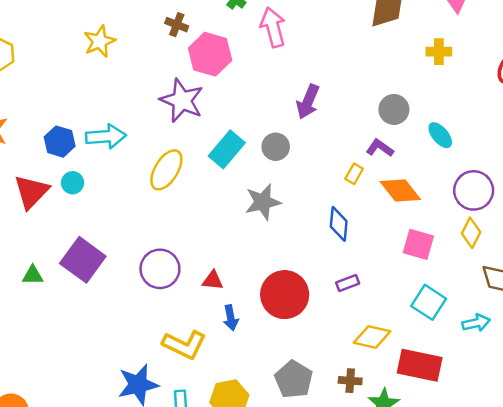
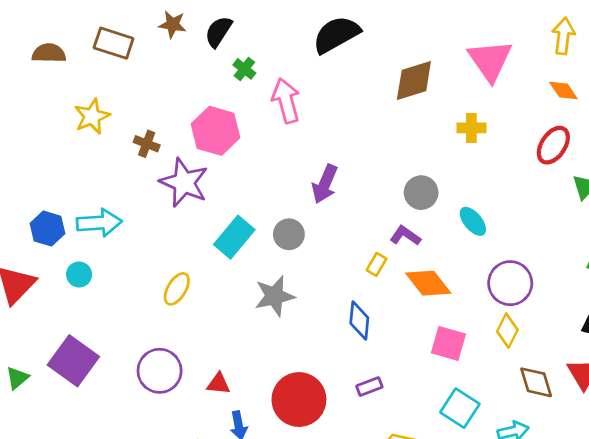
brown cross: (177, 25) -> (147, 144), moved
yellow ellipse: (166, 170) -> (177, 289), moved, size x0.7
cyan circle: (73, 183) -> (79, 275), moved
green triangle: (33, 275) -> (17, 378), turned -40

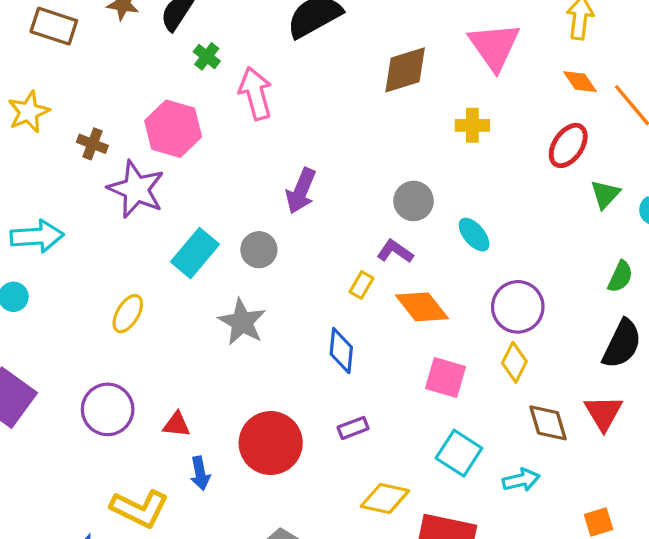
gray star: (275, 296) -> (242, 322), turned -30

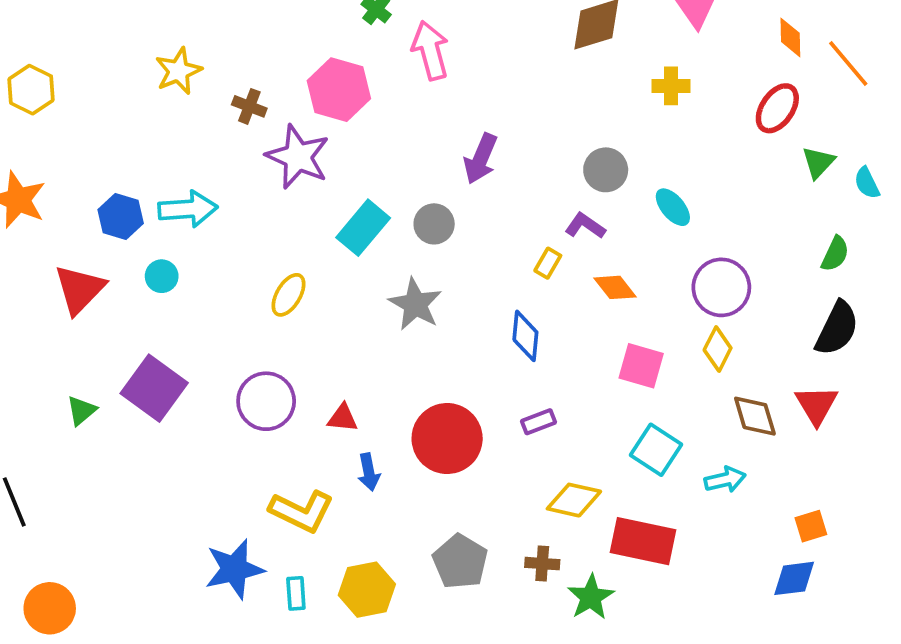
orange diamond: (580, 82) -> (790, 37), turned 33
orange diamond: (422, 307) -> (615, 287), size x0.7

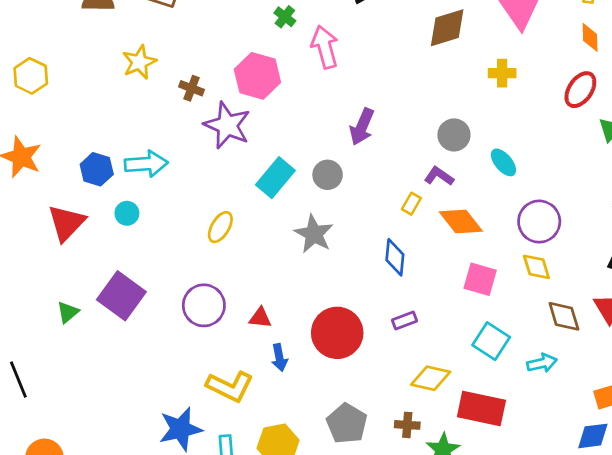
orange diamond: (615, 287) -> (461, 222), size x1.4
yellow diamond: (718, 349) -> (536, 267), turned -44

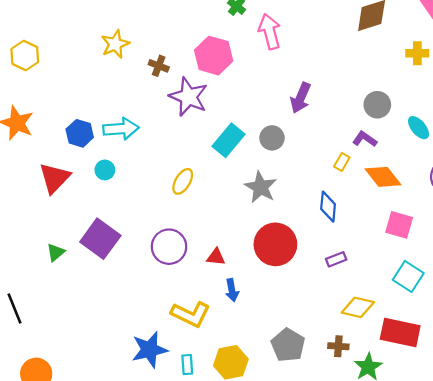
red circle: (337, 333) -> (275, 244), moved

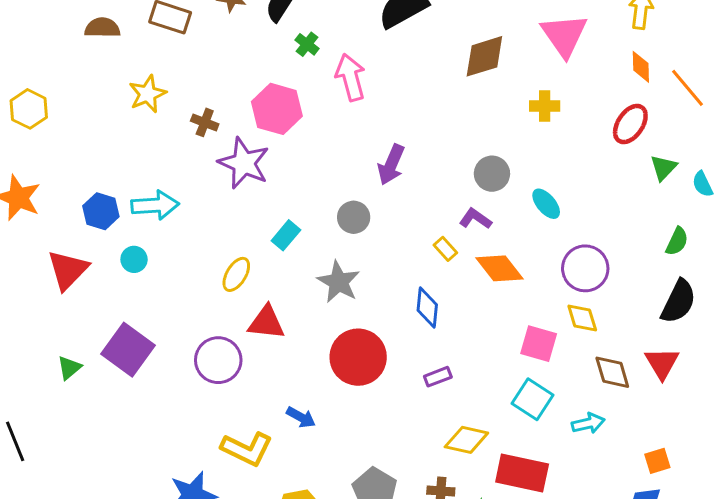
cyan rectangle: (228, 140) -> (286, 235), moved, size x0.7
yellow rectangle: (342, 162) -> (445, 249), turned -72
pink square: (399, 225) -> (539, 344), moved
red triangle: (216, 257) -> (266, 323), moved, size x1.5
blue arrow: (232, 290) -> (301, 417), turned -50

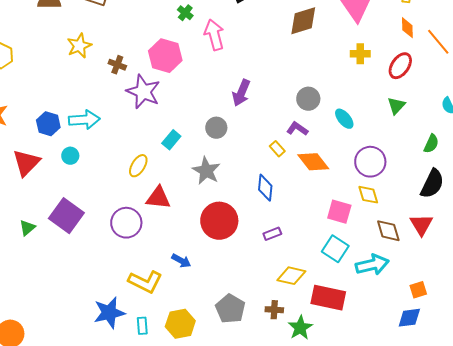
yellow cross: (545, 106) -> (360, 54), moved
green triangle: (663, 168) -> (396, 106), moved
cyan arrow: (588, 423) -> (372, 265), size x1.5

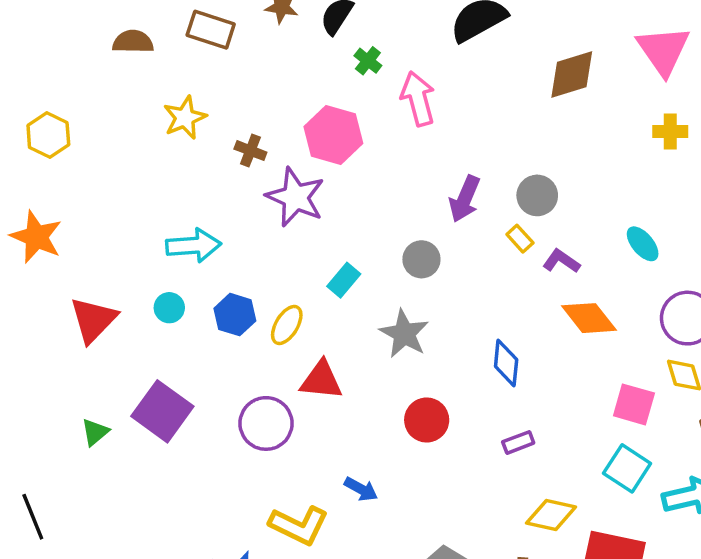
gray circle: (308, 99) -> (537, 195), moved
blue hexagon: (48, 124) -> (235, 315), moved
yellow rectangle: (277, 149) -> (520, 239), moved
red circle: (219, 221) -> (427, 420), size x0.7

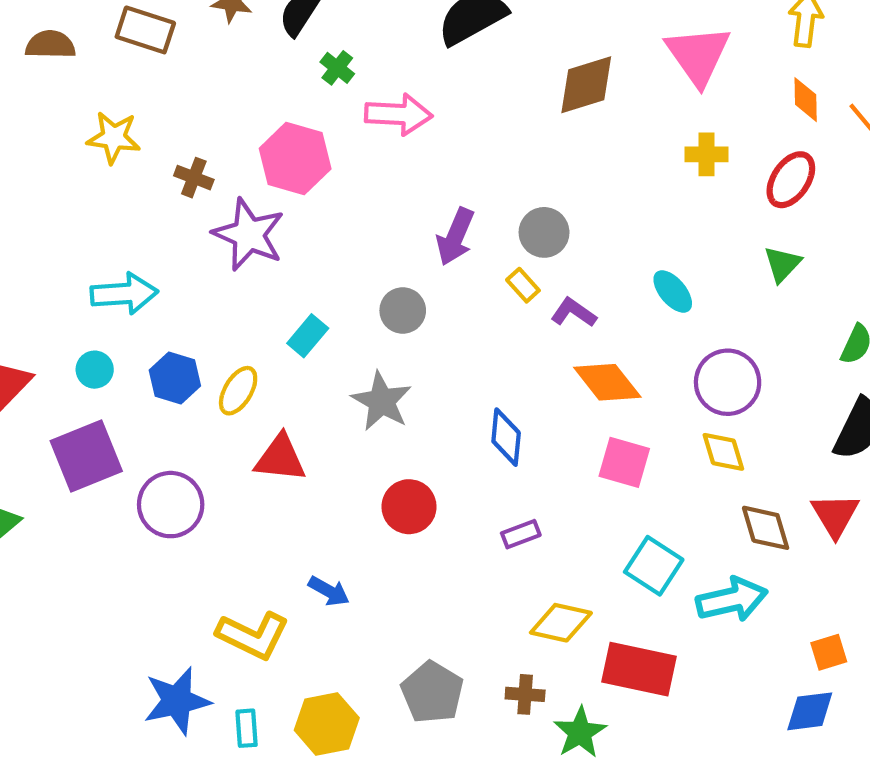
pink arrow: (418, 99) -> (398, 114), turned 108
yellow star: (185, 118) -> (114, 137), turned 30
pink square: (634, 404) -> (624, 462), moved
purple square: (162, 411) -> (86, 456), moved, turned 32
purple circle: (266, 423) -> (171, 505), moved

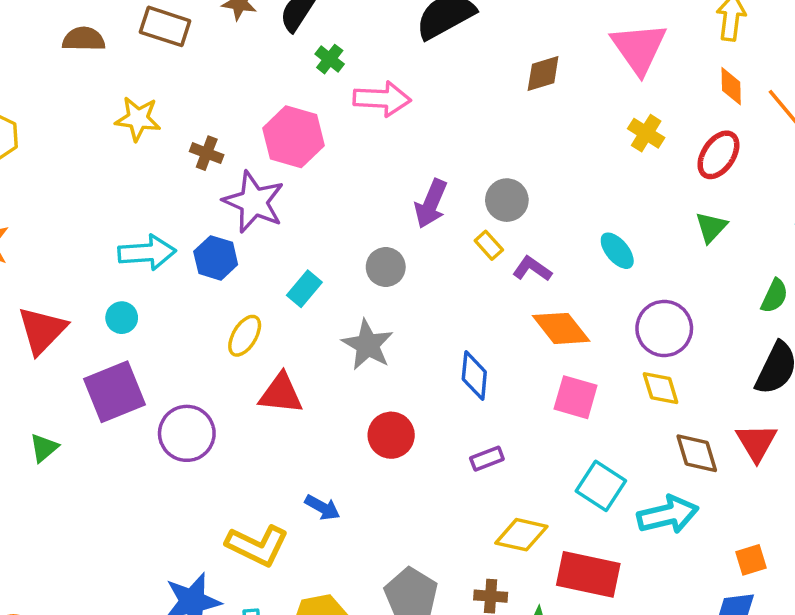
brown diamond: (586, 85) -> (543, 73), size x0.7
yellow cross: (706, 154) -> (646, 133), turned 32
blue hexagon: (175, 378) -> (216, 258), moved

